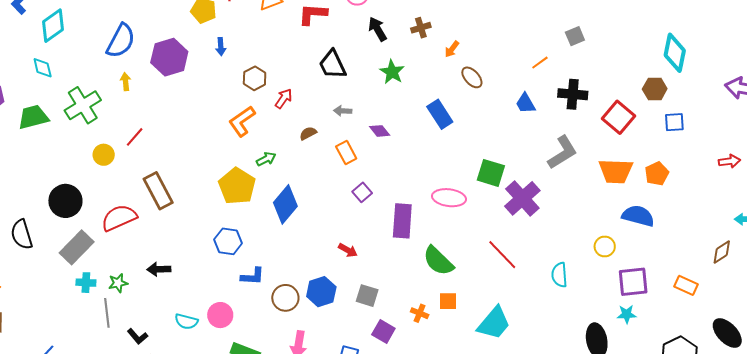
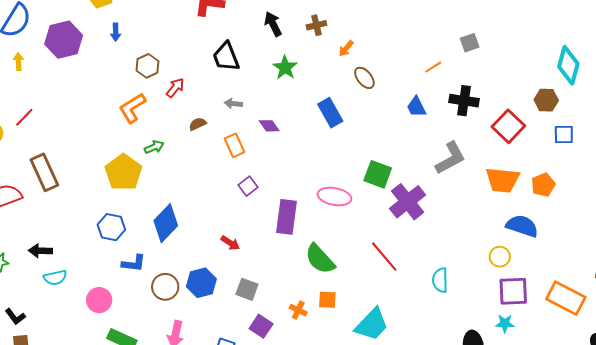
blue diamond: (285, 204) -> (166, 223), moved
yellow circle: (605, 246) -> (500, 257), moved
orange rectangle: (686, 285) -> (566, 298), size x1.6
cyan semicircle: (186, 321) -> (55, 278), moved, turned -30

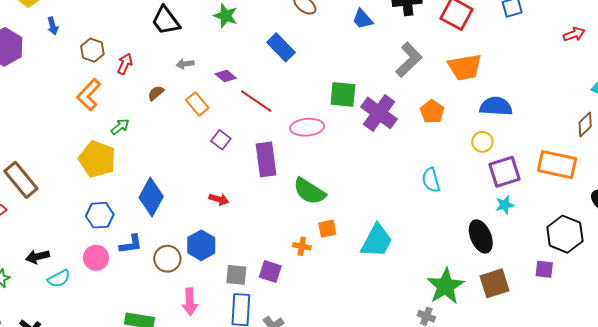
orange pentagon: (543, 185) -> (432, 112), moved
red line: (384, 257) -> (256, 101), moved
gray square: (247, 289) -> (236, 275), moved
pink circle: (99, 300) -> (96, 258), moved

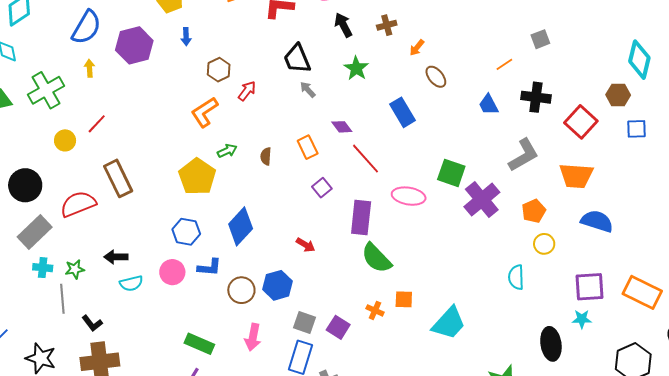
gray arrow: (185, 64) -> (308, 90), moved, turned 42
brown semicircle: (156, 93) -> (266, 156), moved, turned -60
yellow circle: (482, 142) -> (544, 244), moved
green semicircle: (309, 191) -> (376, 258), moved

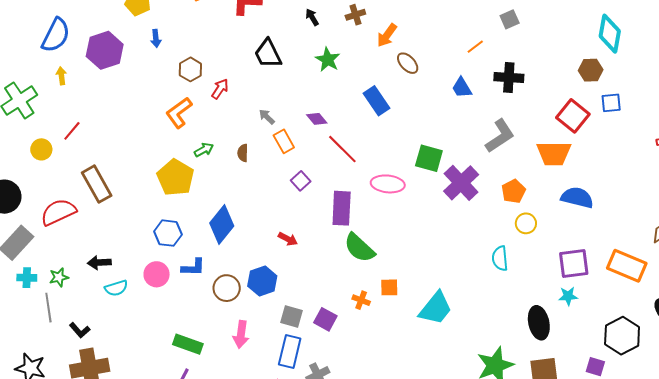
black arrow: (343, 25) -> (312, 17), size x0.7
orange arrow: (417, 48) -> (387, 35), size x1.4
gray arrow: (308, 90) -> (267, 117), moved
red square: (581, 122) -> (573, 116), moved

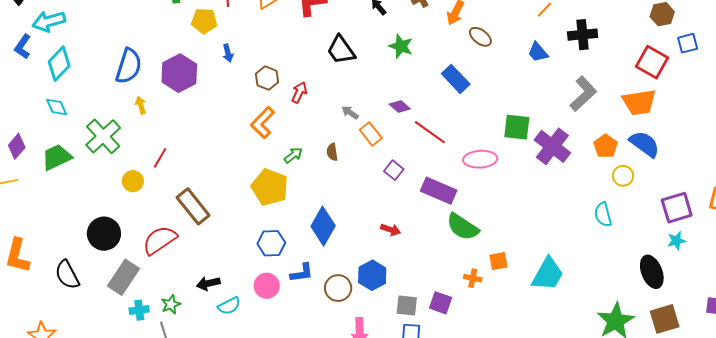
blue semicircle: (577, 198) -> (645, 144), moved, turned 32
purple rectangle: (342, 208) -> (439, 191), turned -60

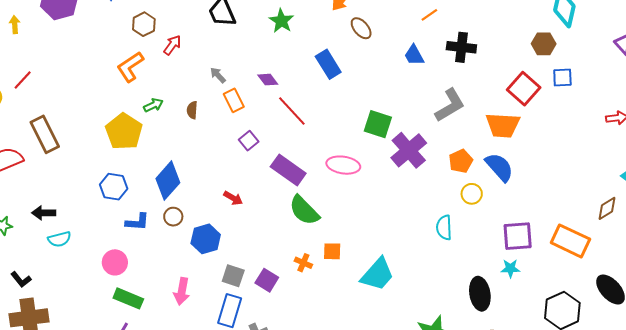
pink ellipse: (480, 159) -> (343, 165), moved
pink circle: (267, 286) -> (115, 262), moved
brown circle: (338, 288) -> (173, 217), moved, size x0.7

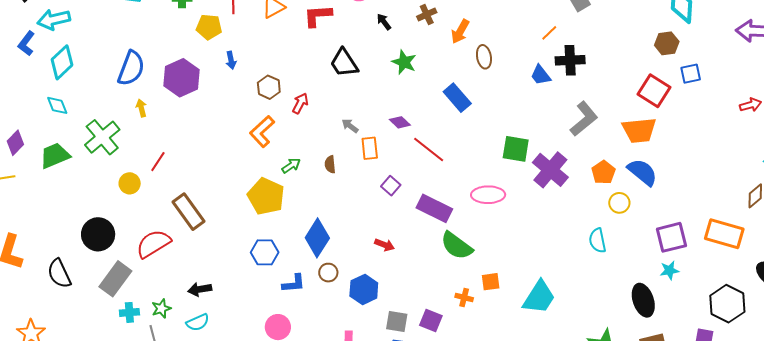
brown ellipse: (361, 28) -> (484, 57), turned 40
black cross: (461, 47) -> (570, 60), moved
orange rectangle: (234, 100) -> (370, 148), turned 30
cyan semicircle: (59, 239) -> (198, 322), moved

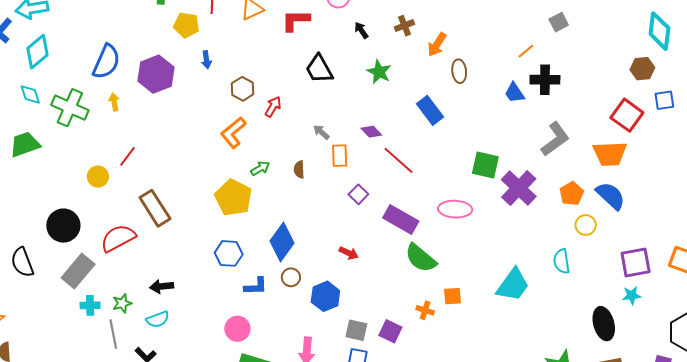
green cross: (102, 137) -> (70, 108), moved, turned -30
cyan trapezoid: (539, 297) -> (513, 285), moved

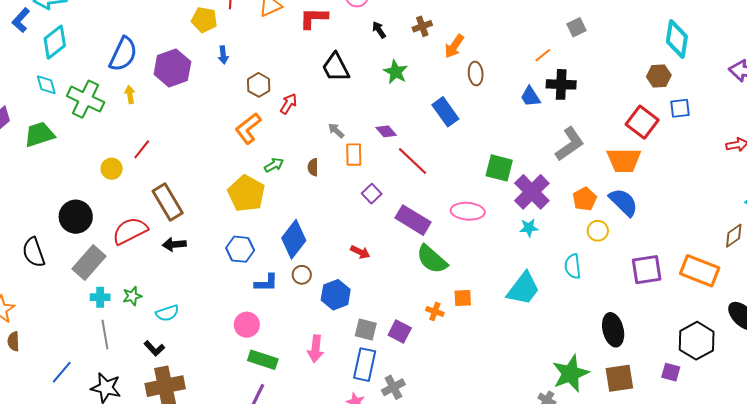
black arrow: (162, 286) -> (174, 244), moved
cyan star: (632, 295) -> (529, 228), moved
gray line: (113, 334) -> (105, 335), moved

